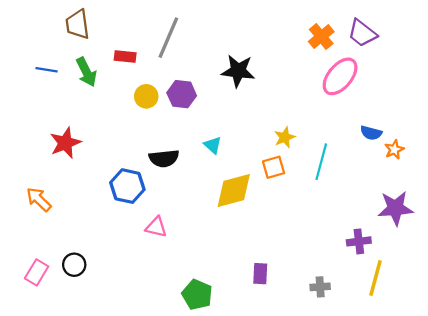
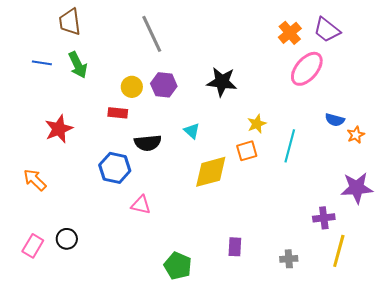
gray line: (168, 38) -> (152, 34), turned -48
red rectangle: (125, 56) -> (118, 113), moved
black star: (238, 71) -> (222, 82), moved

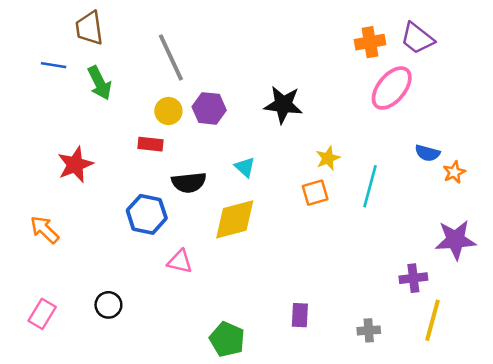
orange cross: (290, 33) -> (370, 42), turned 30
gray line: (152, 34) -> (171, 57), moved
blue line: (42, 63) -> (54, 65), moved
yellow diamond: (211, 172) -> (235, 219), moved
black circle: (67, 239) -> (108, 305), moved

